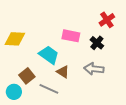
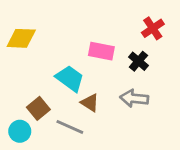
yellow diamond: (15, 39) -> (21, 38), moved

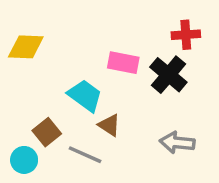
red cross: (153, 28) -> (186, 35), turned 30
black cross: (138, 61) -> (168, 75), size x1.5
gray arrow: (134, 98) -> (177, 143), moved

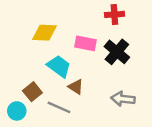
red cross: (186, 35) -> (114, 14), moved
yellow diamond: (26, 47) -> (45, 33), moved

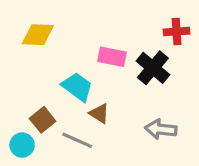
red cross: (114, 14) -> (177, 32), moved
yellow diamond: (45, 33) -> (38, 35), moved

